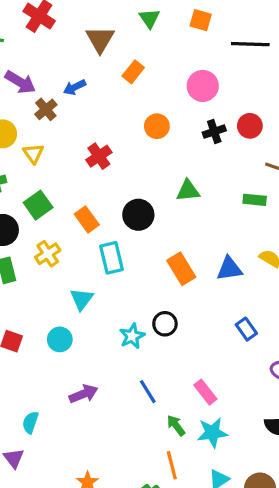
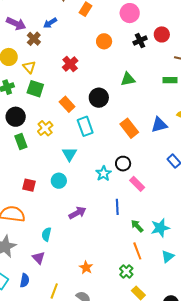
green square: (38, 205) -> (35, 89), moved, turned -30
blue line: (148, 392) -> (117, 207), turned 35
pink rectangle: (205, 392) -> (137, 184), moved

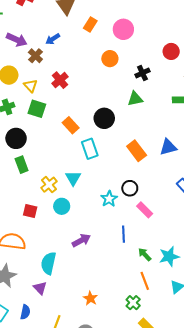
pink circle: (130, 13) -> (123, 29), moved
black cross: (140, 41) -> (142, 73), moved
red cross: (70, 64) -> (60, 80), moved
yellow cross: (45, 128) -> (49, 185), moved
cyan semicircle: (46, 234) -> (48, 263), size x1.5

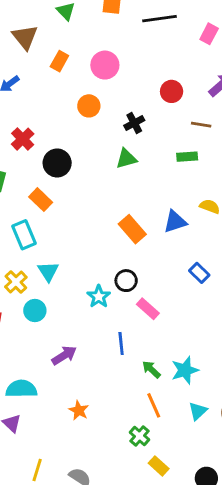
black circle: (104, 118) -> (57, 163), moved
cyan rectangle: (90, 149) -> (24, 235), moved
cyan semicircle: (48, 263) -> (21, 389), turned 80
orange star: (90, 298) -> (79, 410), moved

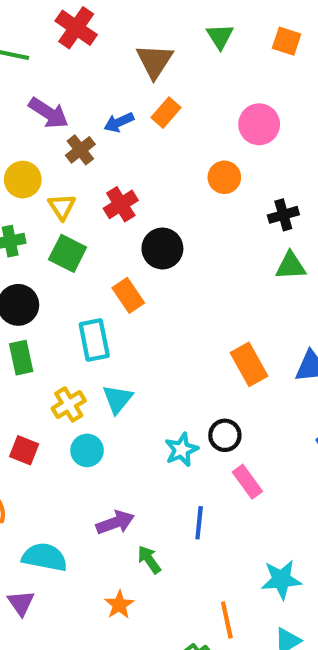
orange rectangle: (59, 61) -> (166, 113), moved
green triangle: (126, 159) -> (291, 266), moved
green arrow: (151, 369) -> (149, 560), moved

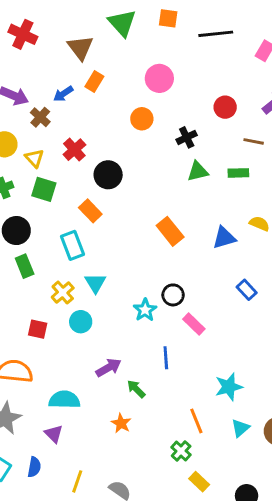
green triangle: (220, 36) -> (122, 23), size x1.5
orange rectangle: (249, 364) -> (170, 231), moved

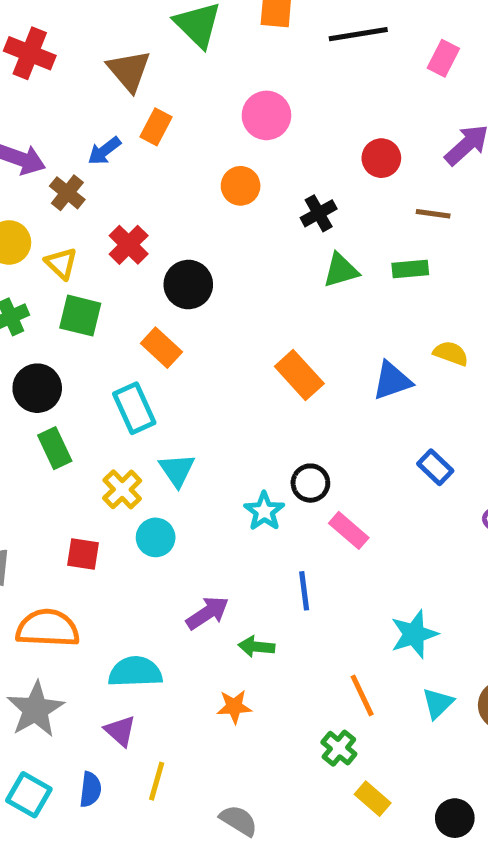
green arrow: (136, 389) -> (256, 647), turned -36
orange star: (121, 423) -> (234, 707), turned -30
yellow line: (77, 481) -> (157, 781), moved

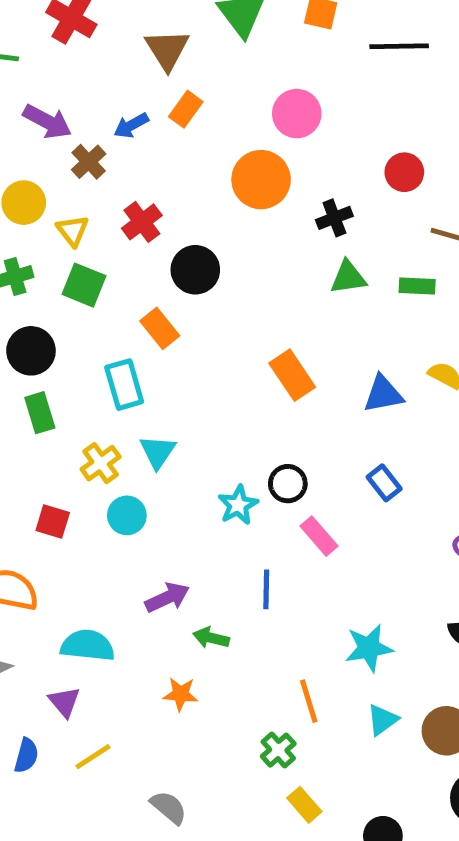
orange circle: (241, 186) -> (261, 180), size x1.5
blue rectangle: (435, 467) -> (384, 483), moved
yellow line: (157, 781) -> (93, 757), turned 33

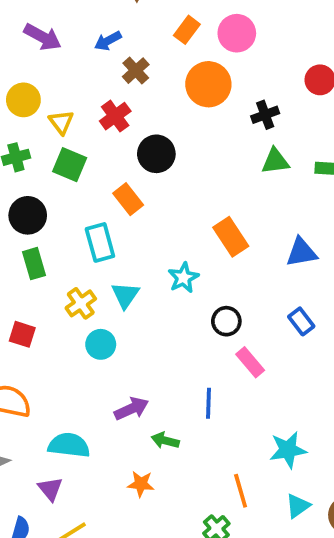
orange rectangle: (186, 109) -> (187, 30), moved
brown cross: (89, 162) -> (136, 71), moved
cyan star: (238, 505) -> (183, 278), moved
red square: (53, 521) -> (22, 334), moved

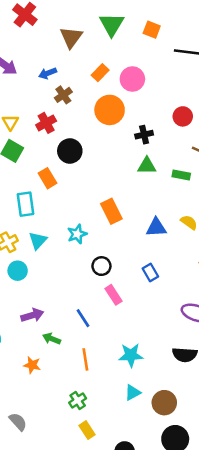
blue line: (209, 403) -> (83, 318), turned -42
orange line: (241, 491) -> (85, 359), moved

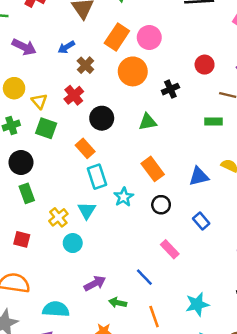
orange rectangle: (100, 73) -> (117, 37), size x1.5
green triangle: (147, 166) -> (148, 122), moved
cyan rectangle: (26, 204) -> (97, 177), moved
black circle: (101, 266) -> (161, 205), moved

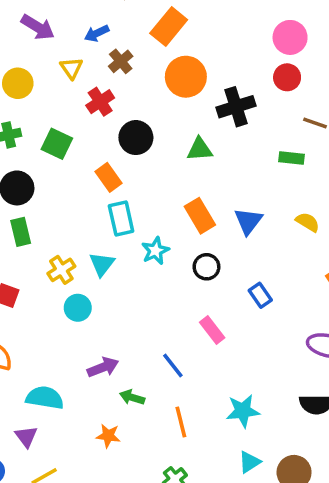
pink circle: (149, 37) -> (290, 37), moved
black cross: (170, 89) -> (236, 107), size x1.5
yellow triangle: (39, 101) -> (71, 68), moved
blue triangle: (199, 176) -> (248, 221), moved, turned -45

